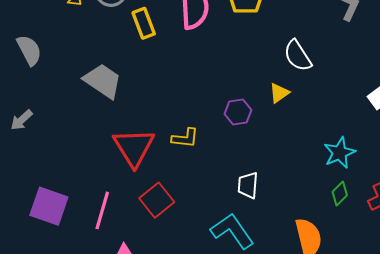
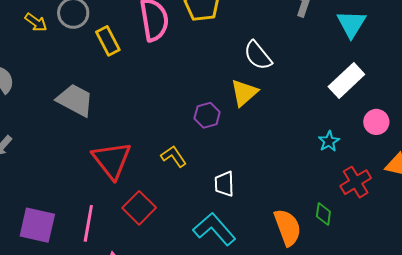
yellow triangle: (279, 93) -> (244, 93), size x1.4
yellow L-shape: (185, 138) -> (174, 156), moved, turned -124
cyan star: (340, 153) -> (329, 141), moved, size x0.7
green diamond: (340, 193) -> (323, 214), moved, turned -30

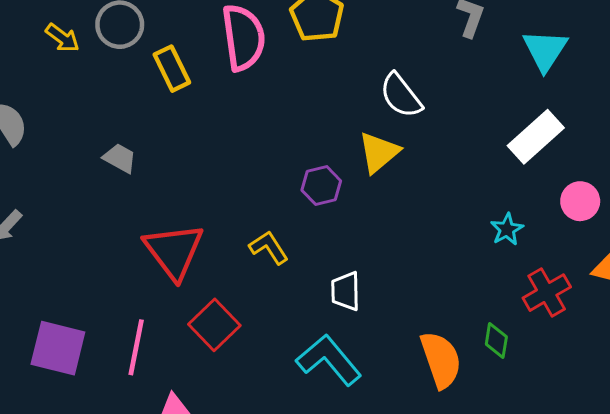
gray trapezoid: (75, 100) -> (120, 158), size x0.6

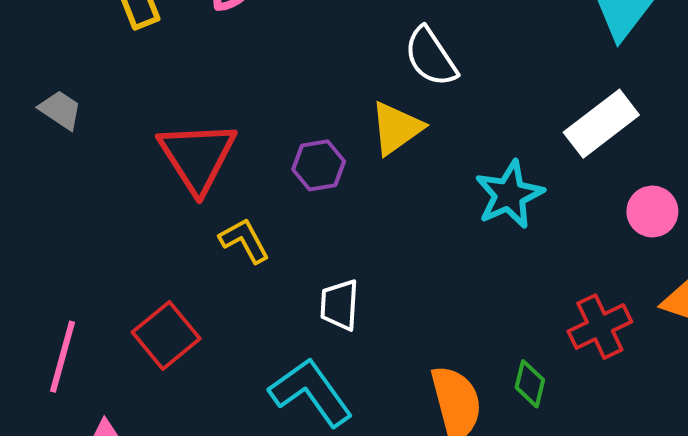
cyan star: (507, 229) -> (509, 195), moved, size x1.6
red triangle: (174, 251) -> (197, 157), moved

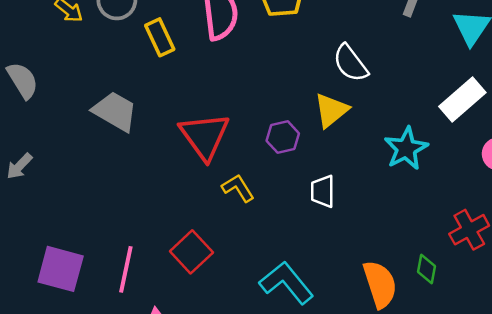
gray trapezoid: (60, 110) -> (115, 111), size x1.6
white trapezoid: (339, 305) -> (323, 191), moved

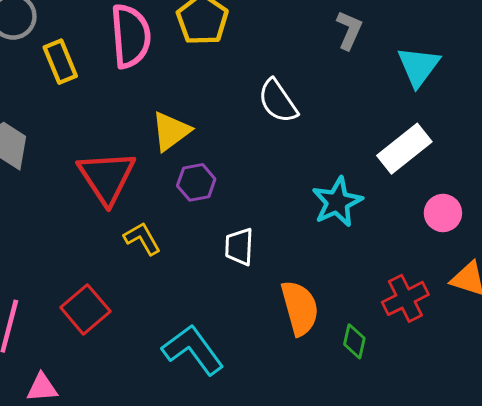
yellow triangle: (331, 110) -> (171, 131), moved
orange semicircle: (380, 284) -> (300, 308), moved

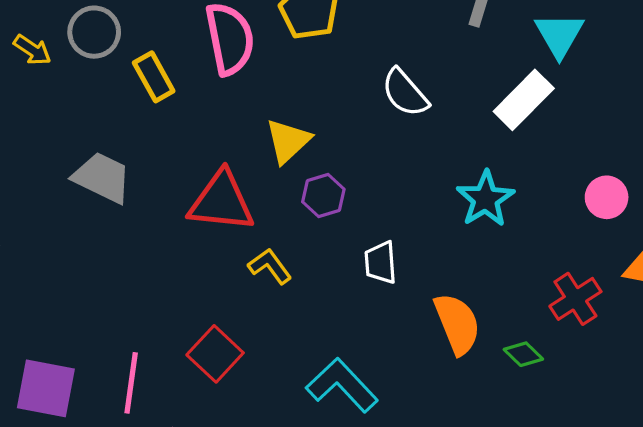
white rectangle: (404, 149) -> (524, 100), moved
red triangle: (107, 177) -> (221, 201), turned -44
green diamond: (354, 341) -> (523, 354), turned -52

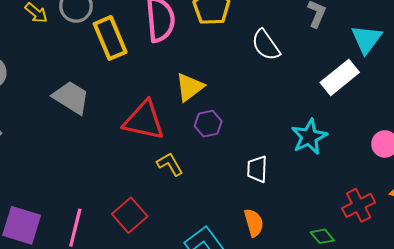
yellow rectangle: (154, 77) -> (110, 38), size x1.4
white semicircle: (405, 93) -> (266, 45), moved
white trapezoid: (381, 263) -> (257, 169), moved
orange semicircle: (457, 324) -> (254, 223), moved, size x0.7

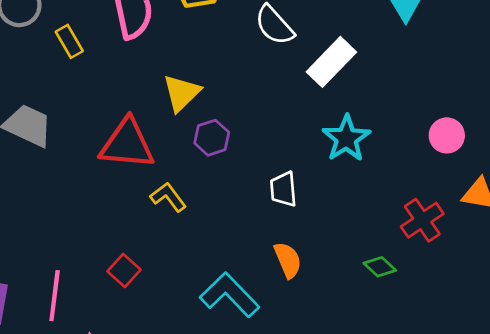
yellow rectangle: (110, 38) -> (69, 41), size x0.6
white rectangle: (340, 77) -> (331, 62), moved
red square: (130, 215) -> (124, 270), size x0.7

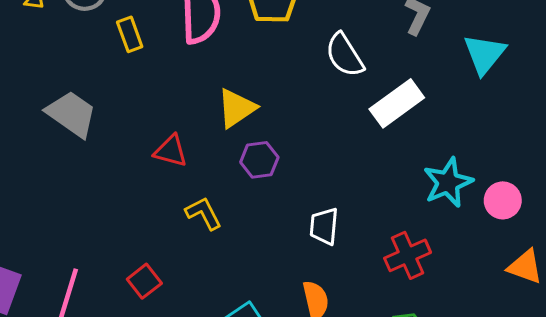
cyan star: (346, 138) -> (448, 182), moved
red triangle: (127, 144) -> (171, 151), size x0.6
red cross: (422, 220) -> (408, 255), moved

